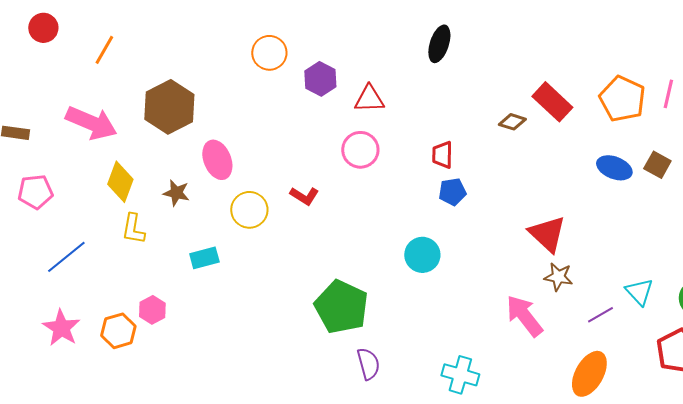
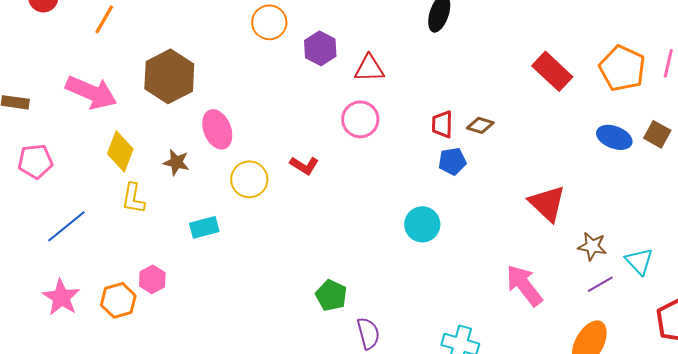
brown diamond: (512, 122) -> (480, 125), moved
brown star: (558, 277) -> (592, 246), moved
green pentagon: (341, 307) -> (331, 295), moved, size x0.6

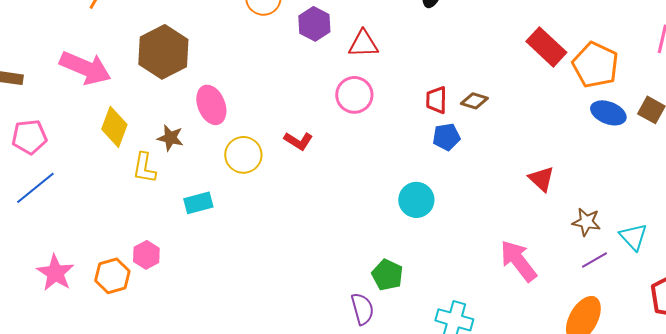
orange pentagon: (622, 68) -> (595, 65), moved
yellow L-shape: (133, 198) -> (144, 168), moved
red triangle: (547, 203) -> (541, 179), size x0.7
blue line: (66, 226) -> (35, 188), moved
green pentagon: (331, 295) -> (387, 275), moved

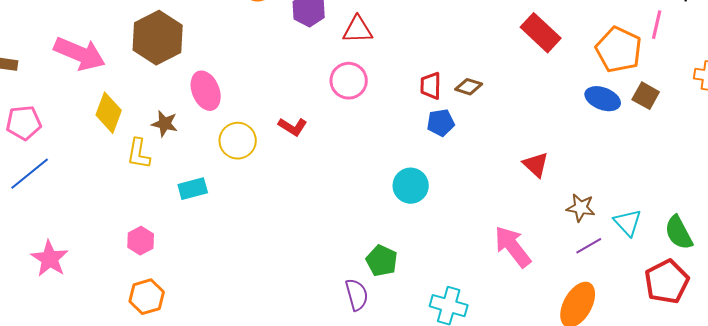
orange pentagon: (595, 65) -> (619, 50), moved
orange hexagon: (112, 276) -> (147, 297), moved

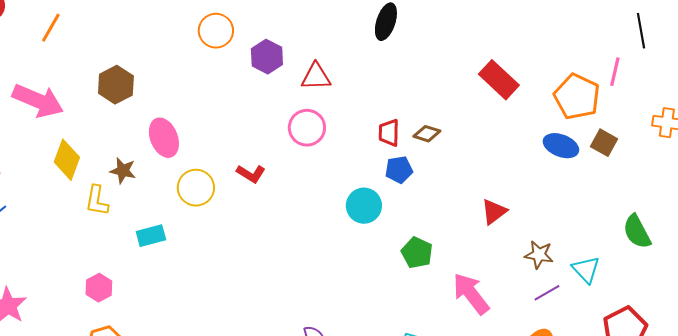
brown hexagon: (158, 38) -> (116, 85), size x0.7
red triangle: (536, 165) -> (494, 212), turned 40
cyan circle: (411, 186) -> (364, 206), moved
green semicircle: (679, 233) -> (637, 232), moved
green pentagon: (382, 261) -> (417, 253), moved

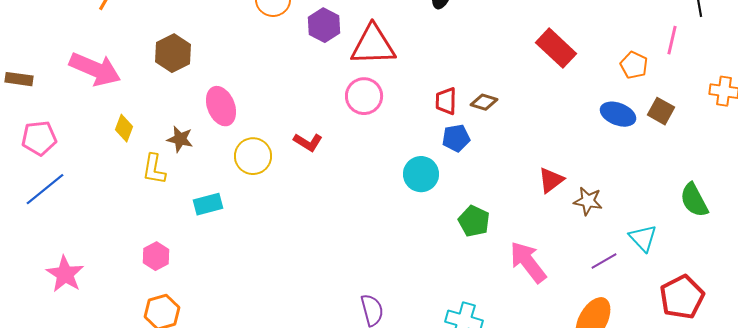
red triangle: (316, 77) -> (373, 45), size x1.5
orange pentagon: (577, 97) -> (634, 65), size x0.6
yellow diamond: (67, 160) -> (124, 128), size x0.7
brown star: (539, 255) -> (588, 201), moved

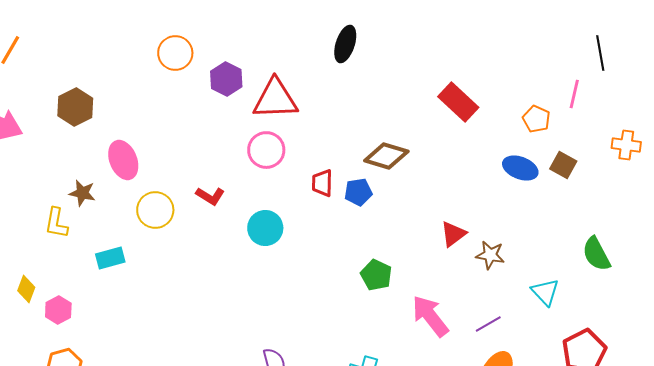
red trapezoid: (446, 101) -> (322, 183), moved
brown diamond: (484, 102) -> (386, 156), size x1.6
yellow diamond: (124, 128) -> (26, 289), moved
cyan circle: (421, 174) -> (265, 228), moved
purple line: (604, 261) -> (488, 324), moved

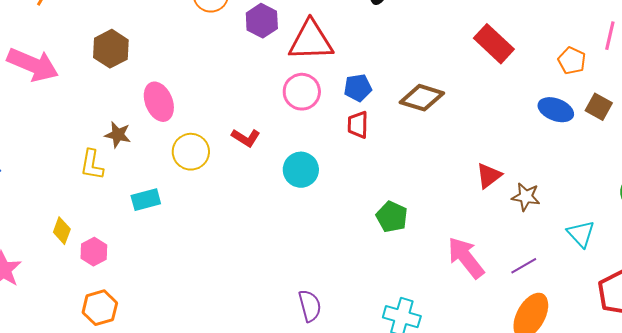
blue pentagon: (358, 192) -> (358, 88), moved
green pentagon: (376, 275) -> (392, 217), moved

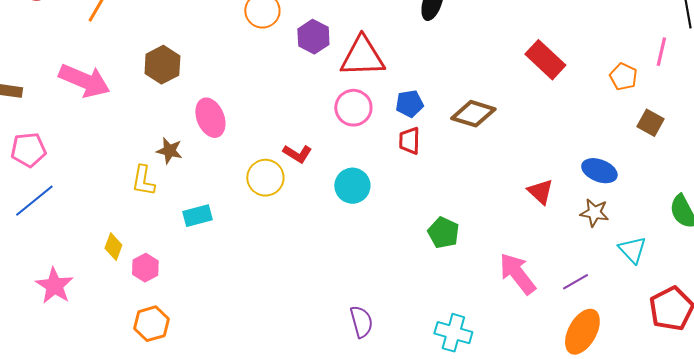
blue ellipse: (556, 110) -> (599, 171), moved
yellow circle: (191, 152) -> (265, 178), moved
red triangle: (489, 176) -> (540, 192), turned -40
brown star: (526, 197) -> (594, 213), moved

